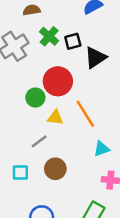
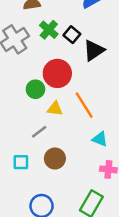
black square: (73, 41) -> (72, 35), turned -35
cyan triangle: (102, 149) -> (100, 139), turned 42

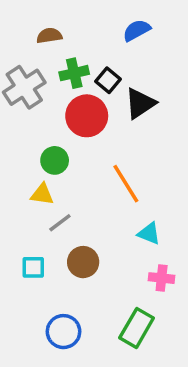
green cross: (49, 30) -> (74, 73), turned 36
red circle: (57, 73) -> (87, 116), moved
yellow triangle: (55, 109) -> (42, 194), moved

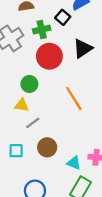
black square: (108, 80) -> (63, 17), moved
cyan triangle: (149, 233) -> (74, 163), moved

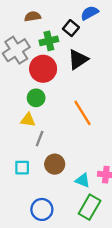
black triangle: (83, 48) -> (78, 59), moved
red circle: (49, 56) -> (43, 69), moved
gray line: (33, 123) -> (40, 139), turned -32

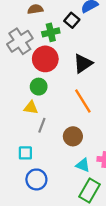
black triangle: (78, 59) -> (83, 63), moved
brown circle: (55, 164) -> (73, 136), moved
blue circle: (42, 209) -> (36, 179), moved

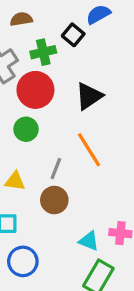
yellow triangle: (31, 108) -> (15, 181), moved
gray line: (42, 125) -> (56, 169), moved
brown circle: (73, 136) -> (54, 200), moved

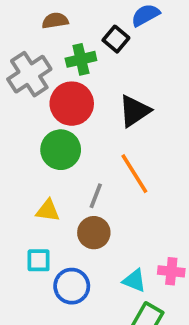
green circle: (26, 129) -> (61, 150), size x1.4
blue circle: (23, 261) -> (72, 286), moved

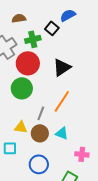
orange line: (134, 174) -> (62, 101), turned 65
yellow triangle: (48, 211) -> (21, 127), moved
cyan triangle: (134, 281) -> (62, 133), moved
blue circle: (72, 286) -> (39, 164), moved

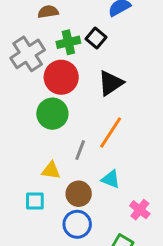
black square: (52, 28) -> (96, 38), moved
brown circle: (40, 133) -> (79, 194), moved
pink cross: (82, 154) -> (140, 210), turned 32

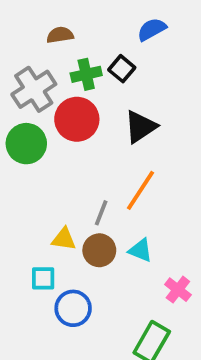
green circle: (52, 114) -> (26, 144), moved
brown circle: (79, 194) -> (99, 250), moved
blue circle: (77, 224) -> (73, 308), moved

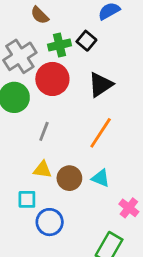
brown semicircle: (60, 35) -> (40, 15), turned -126
gray line: (101, 213) -> (44, 131), moved

